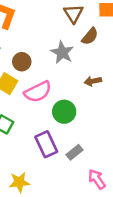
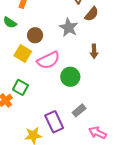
brown arrow: (93, 81) -> (94, 51), turned -80
purple rectangle: (46, 144) -> (54, 122), moved
pink arrow: (97, 179) -> (98, 133), turned -30

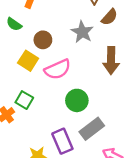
brown arrow: (94, 51) -> (111, 60), size x1.6
green circle: (70, 77) -> (77, 100), moved
gray rectangle: (79, 110) -> (92, 129), size x1.5

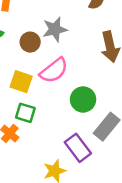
gray star: (82, 32) -> (55, 29), moved, turned -30
yellow square: (28, 61) -> (21, 82), moved

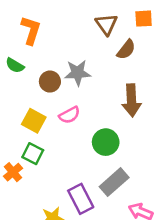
pink semicircle: (54, 70) -> (69, 115), size x0.7
green circle: (83, 99) -> (106, 142), moved

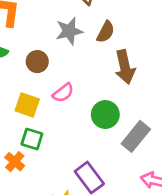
brown semicircle: (126, 50) -> (106, 32), moved
gray star: (78, 73) -> (69, 31), moved
gray rectangle: (114, 182) -> (136, 136), moved

